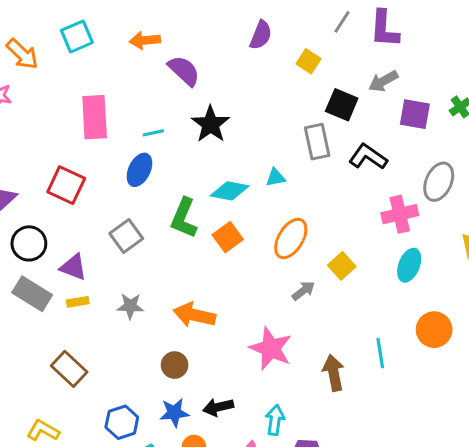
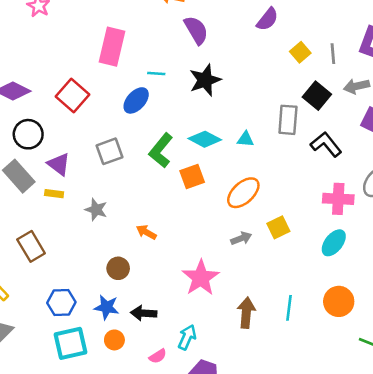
gray line: (342, 22) -> (333, 54), moved, turned -54
orange arrow: (194, 315) -> (146, 232), size x0.6

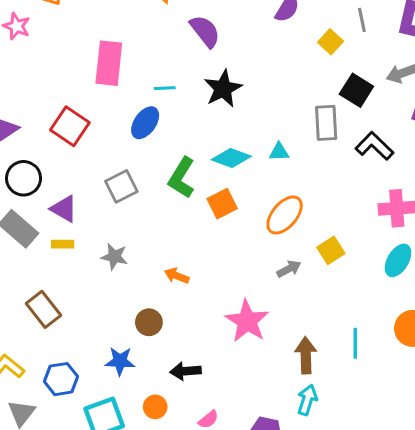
gray line: (333, 54) -> (362, 20), moved
blue hexagon: (61, 302) -> (61, 379), moved
blue star: (107, 307) -> (120, 361), moved
cyan arrow: (187, 337) -> (307, 400), moved

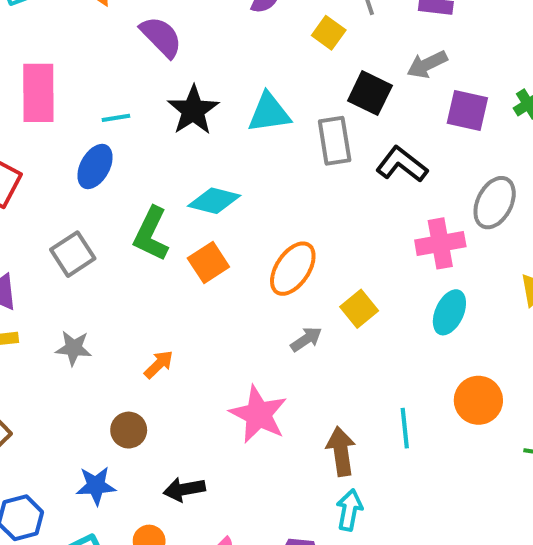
cyan triangle: (279, 152) -> (269, 113), moved, size x1.6
orange arrow: (177, 276) -> (159, 364), turned 120

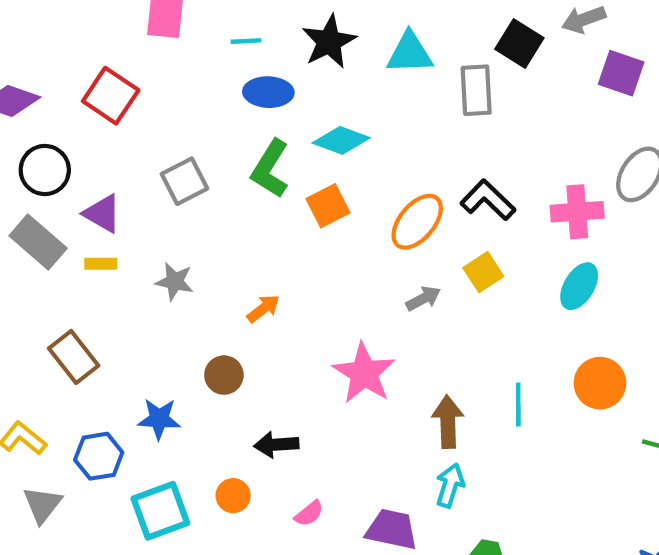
black L-shape: (402, 164) -> (488, 200), moved
blue ellipse: (95, 167) -> (268, 92), moved, turned 57
blue star: (96, 486) -> (159, 419), moved

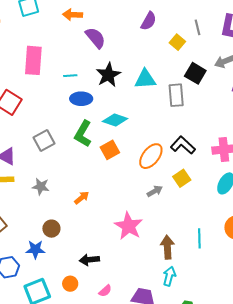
brown circle: (224, 375) -> (51, 229), moved

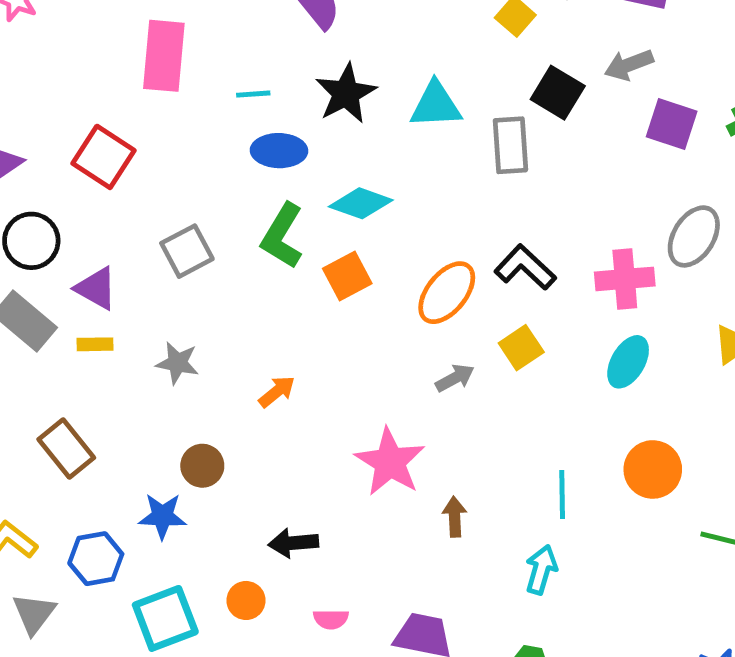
brown arrow: (167, 247) -> (455, 517), moved, size x0.7
cyan arrow: (169, 276) -> (541, 570), moved
pink semicircle: (105, 291) -> (331, 619), turned 40

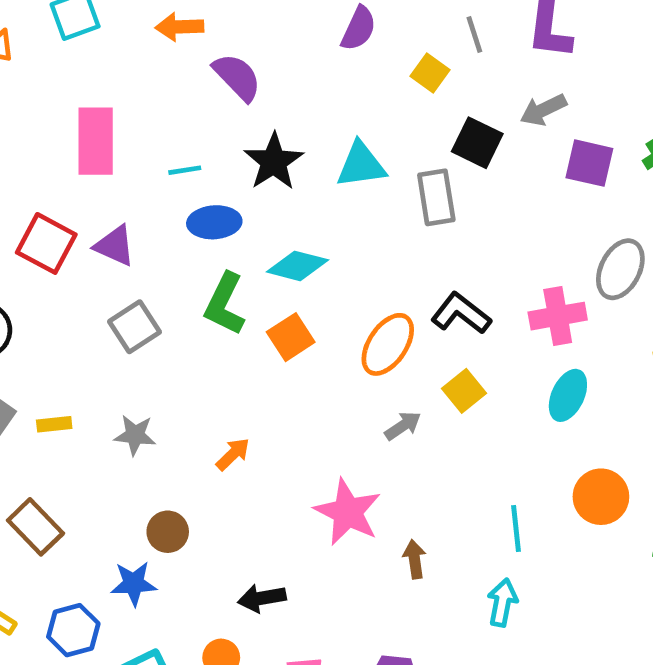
purple triangle: (96, 288) -> (115, 246), moved

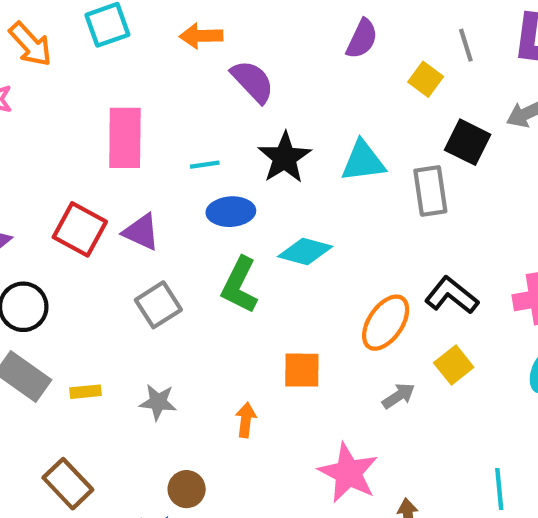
orange square: (291, 337) -> (302, 370), moved, turned 33
orange arrow: (233, 454) -> (246, 420), turned -40

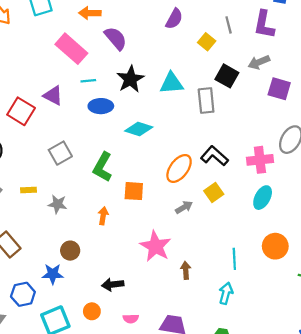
pink rectangle: (125, 138) -> (71, 49), moved, turned -52
purple triangle: (141, 232) -> (53, 95), moved
green L-shape: (240, 285) -> (103, 167), moved
yellow rectangle: (86, 392) -> (29, 190), moved

